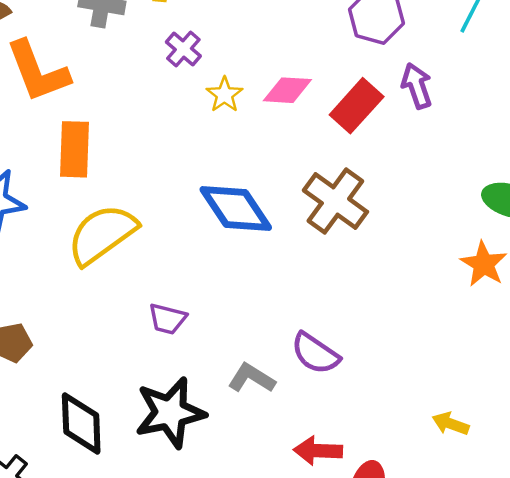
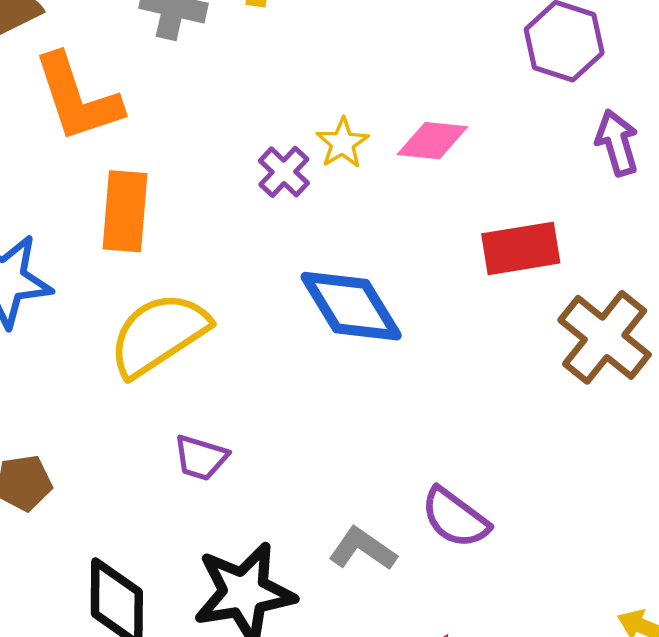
purple cross: (183, 49) -> (284, 172), moved
red rectangle: (357, 106) -> (521, 248), moved, turned 36
brown cross: (335, 201) -> (605, 337), moved
purple trapezoid: (167, 319) -> (201, 458), moved

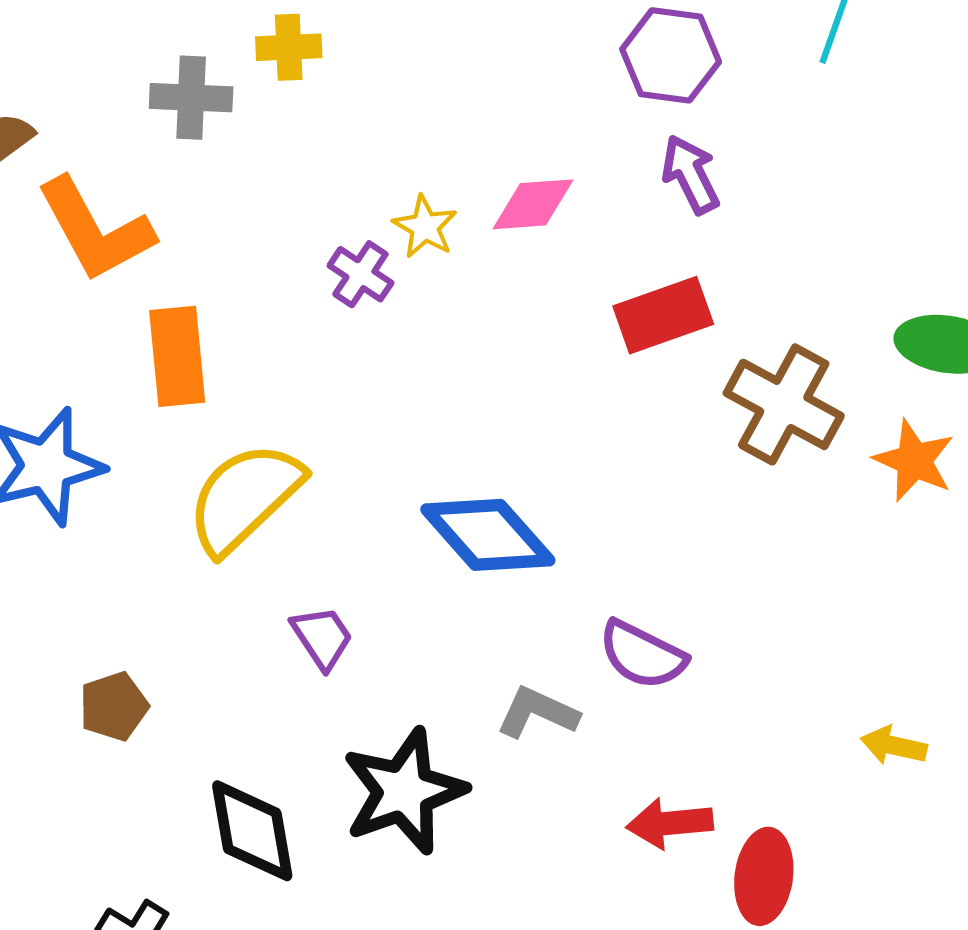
purple arrow: (617, 143) -> (690, 174), moved
blue diamond: (351, 306) -> (488, 535), moved
purple trapezoid: (201, 458) -> (322, 637), turned -130

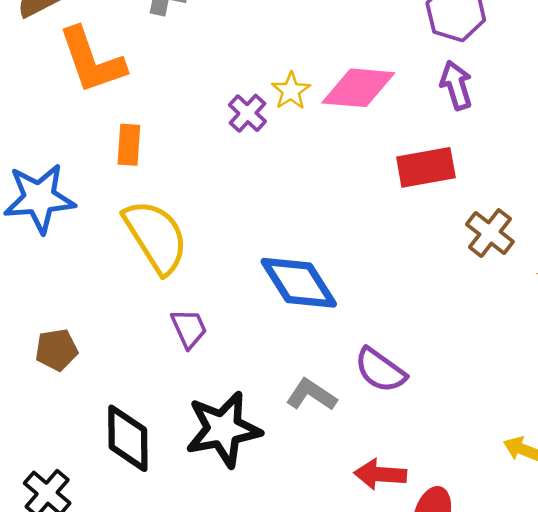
pink diamond: (533, 204) -> (358, 88), size x1.4
orange rectangle: (177, 356) -> (129, 145), size x0.7
brown cross: (784, 404) -> (490, 233), size x0.7
yellow semicircle: (245, 498) -> (156, 237), turned 92

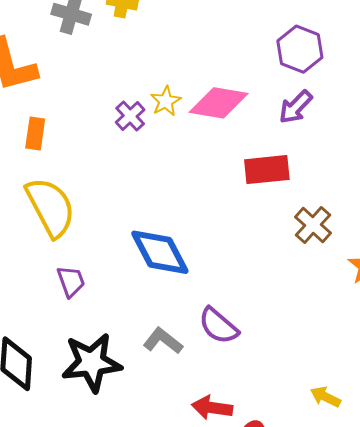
purple arrow: (456, 85) -> (296, 107), turned -123

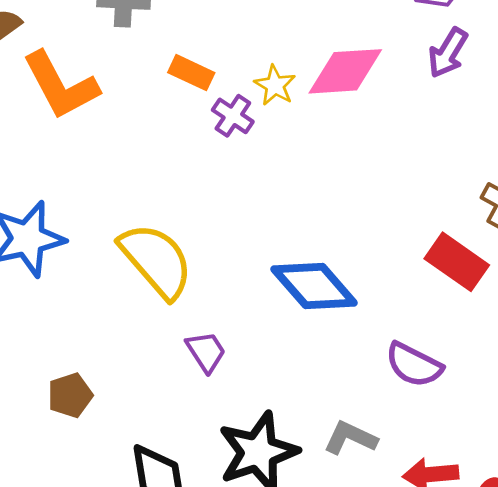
orange rectangle: (35, 133) -> (191, 73), moved, turned -60
red rectangle: (267, 170) -> (457, 262), moved, turned 54
gray L-shape: (163, 341) -> (350, 438), moved

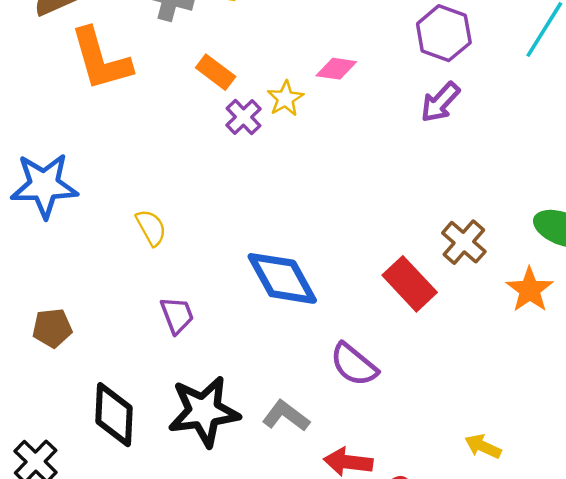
pink diamond: (345, 71) -> (336, 69), moved, size x0.6
yellow semicircle: (156, 260) -> (151, 228), size x0.5

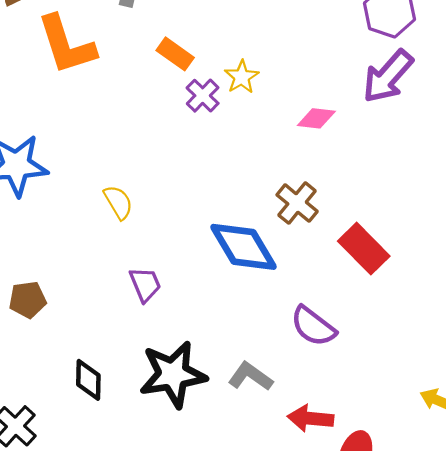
pink diamond: (336, 69) -> (316, 118), moved
purple arrow: (440, 102) -> (388, 76), size x1.4
brown cross: (464, 242) -> (297, 203), moved
black diamond: (114, 415) -> (88, 380), size x0.7

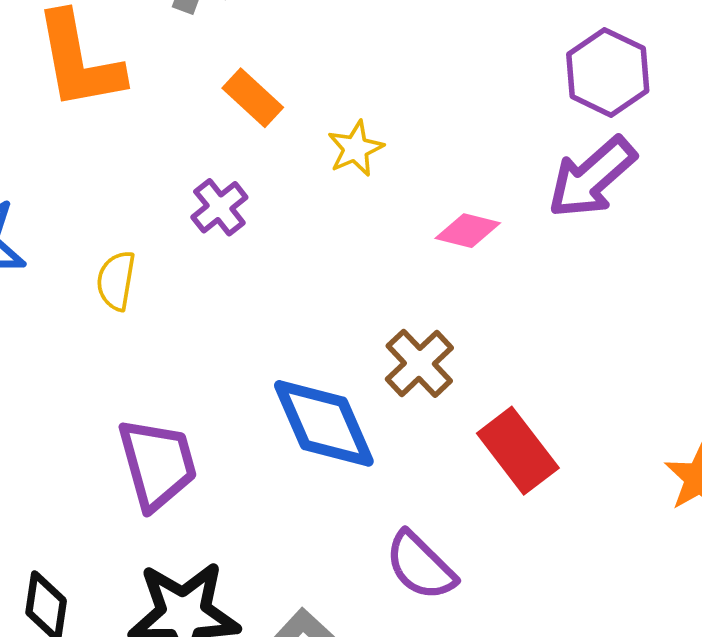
purple cross: (203, 96) -> (219, 207), moved
yellow semicircle: (118, 202) -> (116, 281), moved, turned -147
purple trapezoid: (145, 284) -> (157, 464), size x1.6

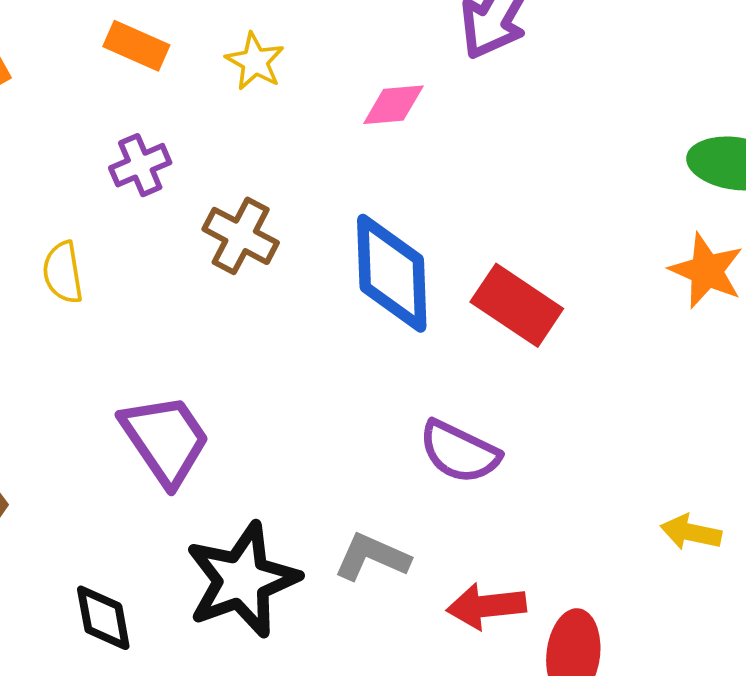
purple cross: (219, 207) -> (140, 165), turned 34
brown cross: (419, 363) -> (241, 236), moved
blue diamond: (324, 423) -> (392, 273), moved, turned 40

